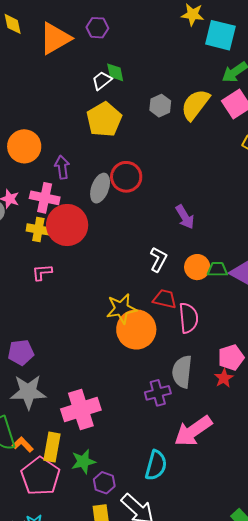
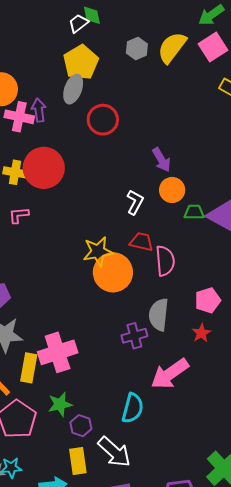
gray ellipse: (100, 188) -> (73, 89), moved
pink cross: (45, 198) -> (19, 117), moved
orange circle: (197, 267) -> (172, 190), moved
red star: (224, 378) -> (201, 333), moved
yellow rectangle: (52, 447) -> (29, 368), moved

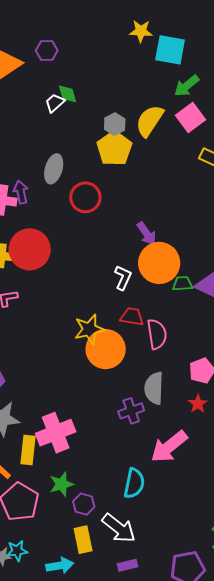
yellow pentagon: (81, 62) -> (114, 148), moved
orange circle: (172, 190) -> (159, 263), size x1.6

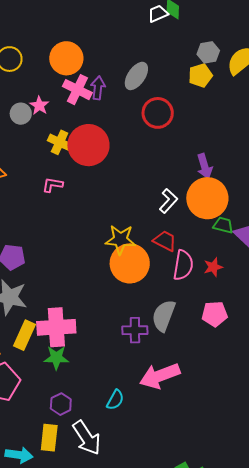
yellow pentagon: (114, 148) -> (200, 75), size x0.7
red star: (198, 404) -> (213, 267), moved
cyan semicircle: (134, 483) -> (115, 400), size x0.7
green star: (61, 484) -> (56, 358), moved

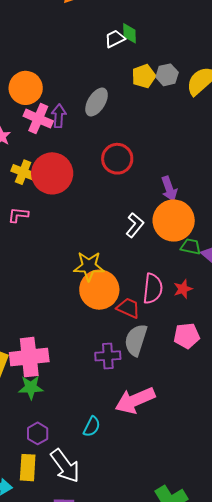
yellow pentagon: (200, 75) -> (144, 76), moved
red circle: (158, 113) -> (117, 159), moved
red trapezoid: (165, 241) -> (128, 308), moved

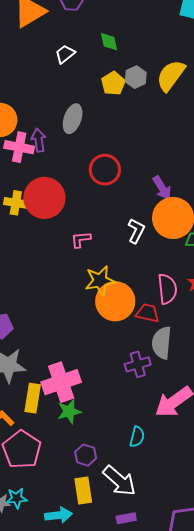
green diamond: (130, 33) -> (109, 42), moved
white trapezoid: (115, 39) -> (65, 54), moved
pink L-shape: (18, 215) -> (81, 239), moved

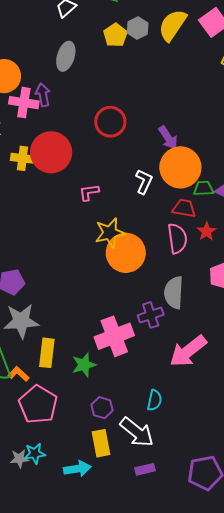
gray ellipse: (73, 119) -> (66, 56), moved
red trapezoid: (148, 313) -> (184, 208), moved
pink cross: (61, 382) -> (114, 336), moved
cyan semicircle: (137, 437) -> (155, 400), moved

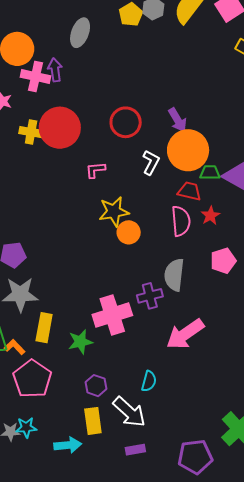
red circle: (110, 122) -> (126, 122), moved
orange circle: (126, 253) -> (129, 232), size x0.6

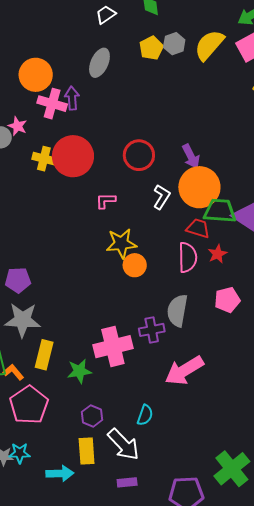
green trapezoid: (210, 173) -> (220, 211), size x1.6

